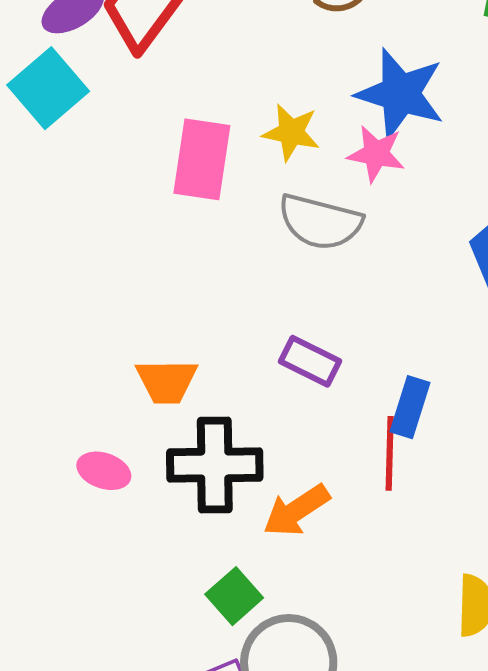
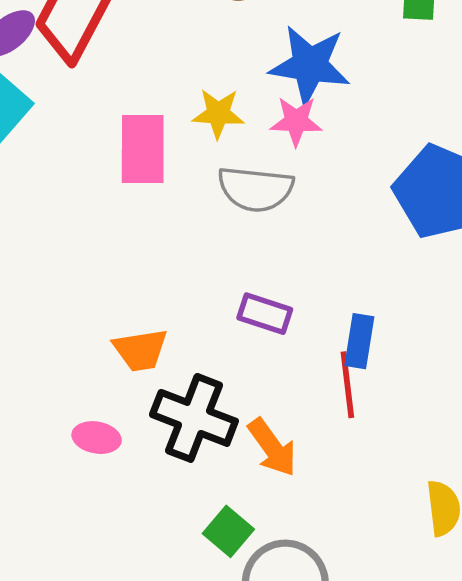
black cross: (215, 465) -> (194, 418), turned 30
orange arrow: (296, 510) -> (272, 447), turned -84

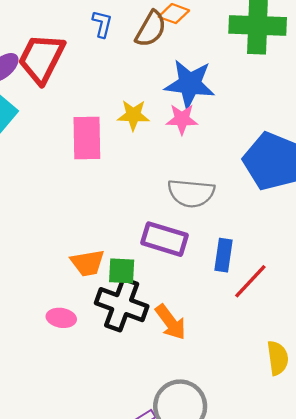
gray semicircle: (256, 189) -> (191, 193), moved
purple rectangle: (265, 314) -> (164, 239), size x1.4
red line: (347, 385) -> (250, 281), moved, turned 51
green square: (228, 531) -> (122, 271), moved, turned -36

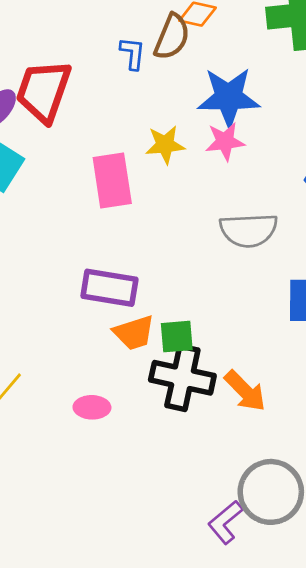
blue L-shape: (102, 24) -> (133, 53), moved
purple rectangle: (164, 239) -> (109, 288), moved
pink ellipse: (61, 318) -> (92, 407), moved

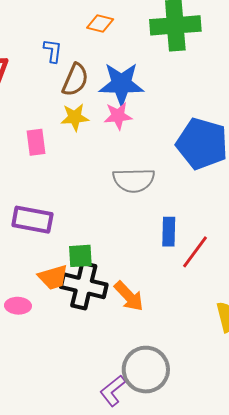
brown semicircle: (172, 37) -> (75, 80), moved
pink rectangle: (112, 180) -> (36, 142), size x0.7
orange trapezoid: (134, 333) -> (53, 277), moved

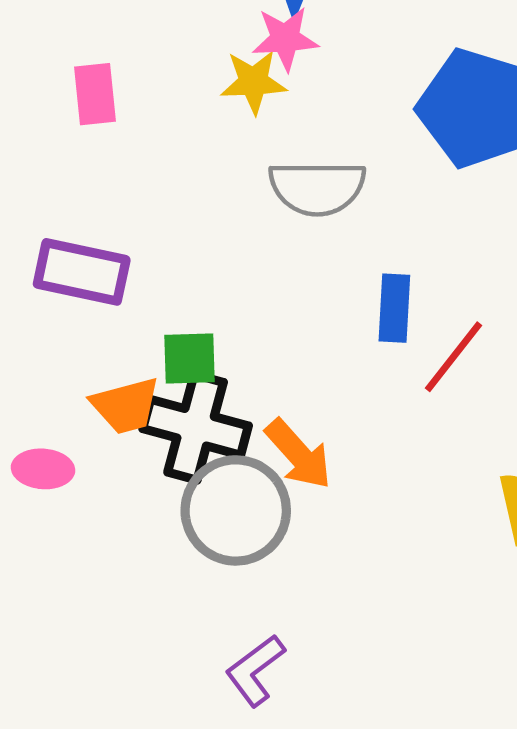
yellow star: (75, 117) -> (253, 82), moved
gray circle: (146, 370) -> (236, 510), moved

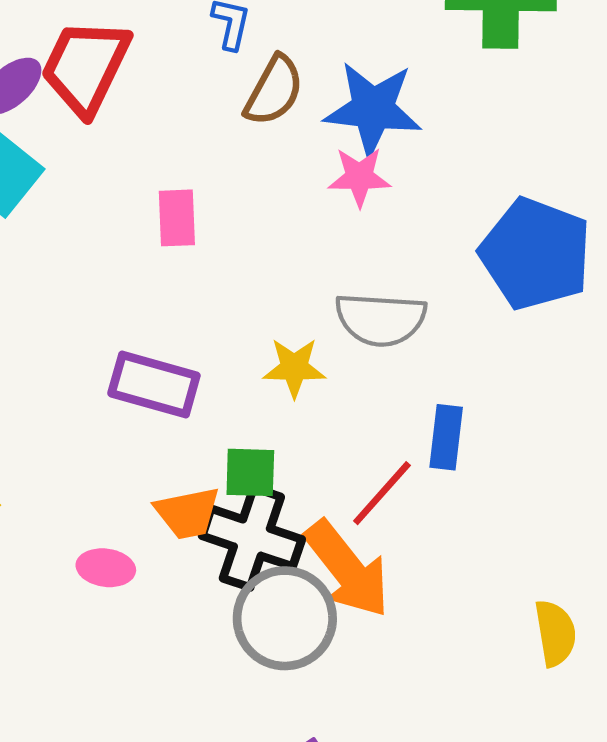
yellow star: (253, 82) -> (294, 368), moved
red line: (454, 357) -> (382, 493), moved
orange arrow: (298, 454) -> (347, 569), size x1.4

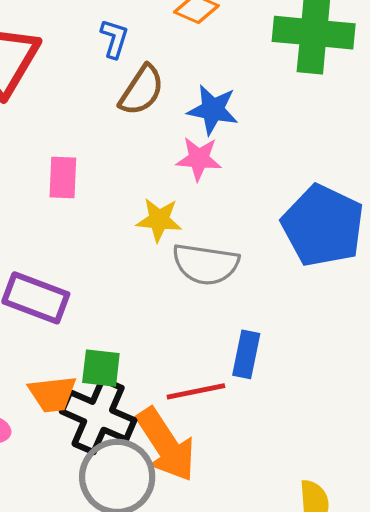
blue star: (373, 109) -> (213, 110), size x0.7
yellow star: (294, 368) -> (159, 220), moved
red line: (382, 493) -> (196, 391), turned 32

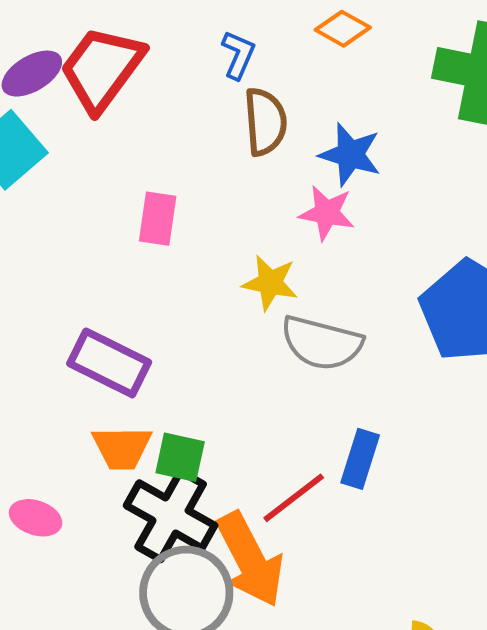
brown semicircle: (142, 90) -> (265, 122), turned -44
red line: (196, 391) -> (294, 498), turned -32
orange trapezoid: (52, 394) -> (122, 448), moved

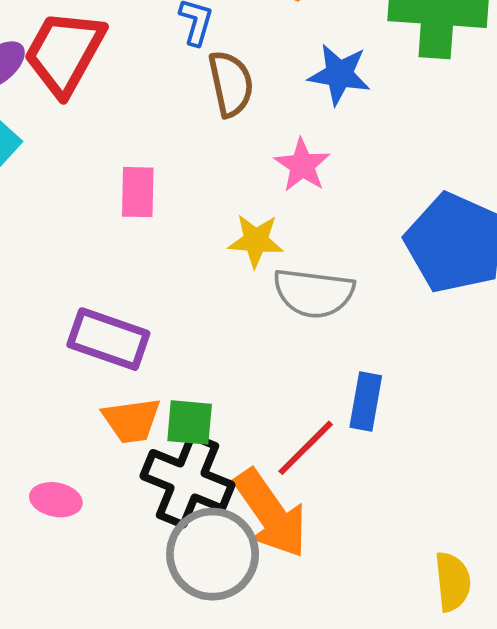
blue star: (350, 154) -> (339, 74), moved
pink star: (327, 213) -> (302, 165), turned 30

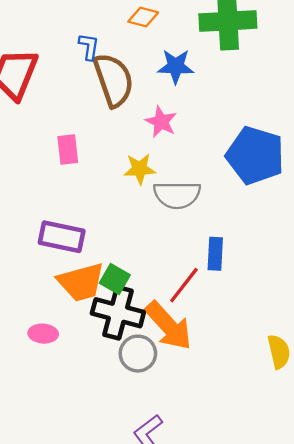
brown semicircle: (231, 84) -> (114, 80), size x1.4
orange trapezoid: (131, 420) -> (81, 282), size x1.4
green square: (190, 422) -> (115, 279), turned 32
gray circle: (213, 554) -> (138, 354), size x0.7

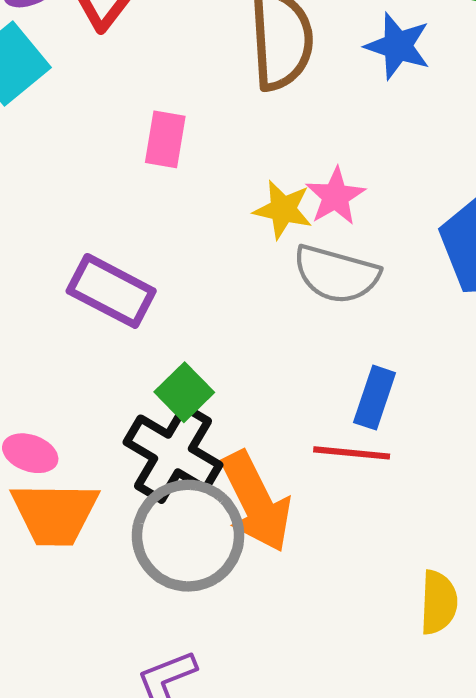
pink star: (161, 122) -> (335, 196), moved
orange trapezoid: (81, 282) -> (55, 514), moved
red line: (184, 285) -> (352, 453), moved, turned 42
gray circle: (138, 354) -> (188, 536), size x1.6

